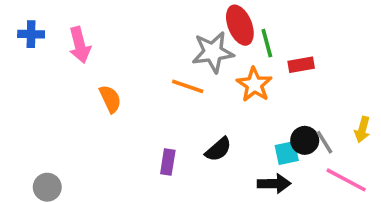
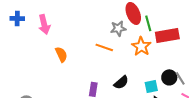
gray star: (213, 52) -> (118, 28), size x0.7
red rectangle: (301, 65) -> (167, 35), size x1.6
cyan square: (287, 153) -> (151, 86), moved

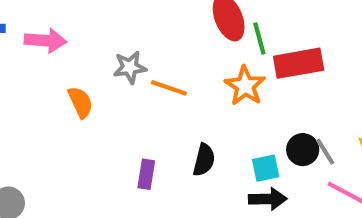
pink arrow: (44, 24) -> (45, 41), turned -72
gray star: (118, 28) -> (130, 67), moved
black semicircle: (121, 82) -> (204, 160), turned -35

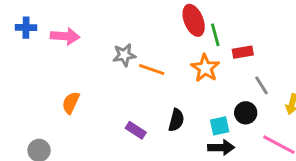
red rectangle: (299, 63) -> (243, 52), size x0.6
orange semicircle: (80, 102) -> (71, 103), moved, turned -130
gray line: (325, 152) -> (262, 85), moved
purple rectangle: (146, 174) -> (136, 130), turned -66

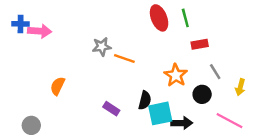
green line: (215, 35) -> (185, 18), moved
pink arrow: (65, 36) -> (40, 31), moved
orange star: (205, 68) -> (176, 75), moved
cyan square: (220, 126) -> (160, 113), moved, size x1.5

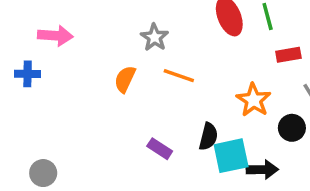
blue cross: (21, 24) -> (28, 74), moved
gray star: (102, 47) -> (154, 37), moved, turned -30
orange semicircle: (58, 86) -> (125, 79), moved

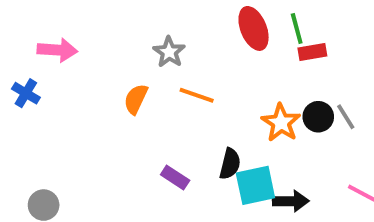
red rectangle: (288, 55) -> (312, 52), moved
blue cross: (28, 74) -> (26, 93), turned 30
black circle: (292, 128) -> (318, 117), moved

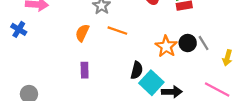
purple rectangle: (175, 178) -> (85, 70), moved, turned 56
cyan square: (255, 185) -> (151, 83), turned -35

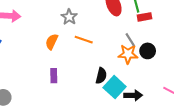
gray line: (204, 43) -> (130, 40), moved
orange star: (166, 46) -> (128, 54), turned -30

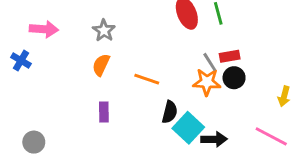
gray star: (69, 17) -> (104, 31), moved
red rectangle: (145, 17) -> (230, 56), moved
orange line: (84, 40) -> (147, 79), moved

